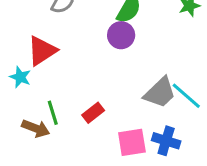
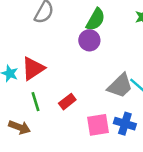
red triangle: (42, 51) -> (33, 68), moved
brown arrow: (36, 128) -> (20, 127), moved

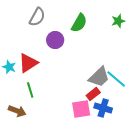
purple circle: (89, 40) -> (55, 40), moved
red rectangle: (67, 102) -> (93, 94), moved

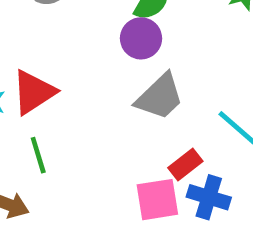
purple circle: (55, 40) -> (141, 38), moved
gray trapezoid: (99, 77) -> (160, 97), moved

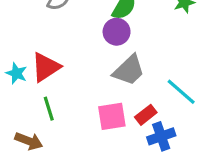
blue cross: (209, 197) -> (161, 136), turned -36
pink square: (157, 200) -> (112, 116), moved

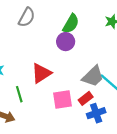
red triangle: (46, 67) -> (41, 73), moved
gray trapezoid: (129, 70) -> (93, 76), moved

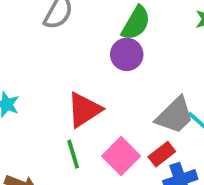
green line: (19, 94) -> (73, 154), moved
pink square: (62, 100) -> (121, 156), turned -36

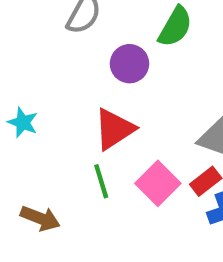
purple circle: (127, 54) -> (130, 64), moved

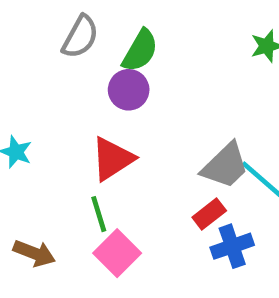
green semicircle: (175, 27) -> (140, 51), moved
pink square: (158, 183) -> (117, 253), moved

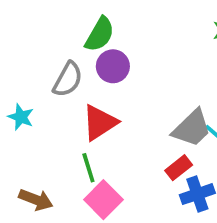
gray semicircle: (80, 37) -> (68, 79), moved
green semicircle: (140, 51) -> (100, 34), moved

